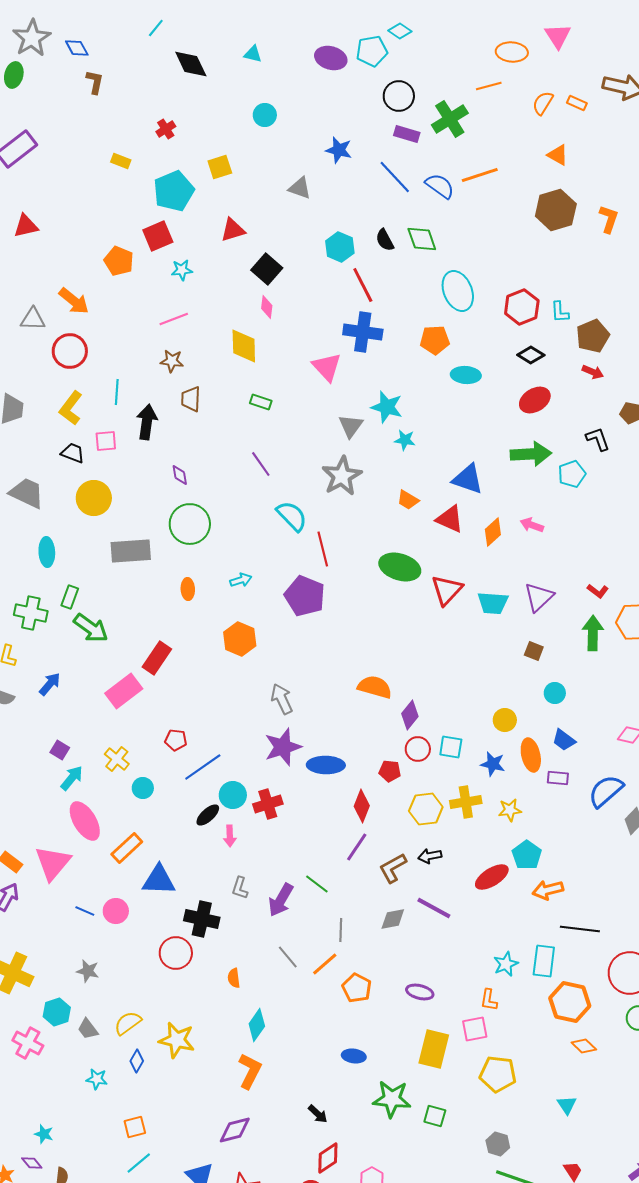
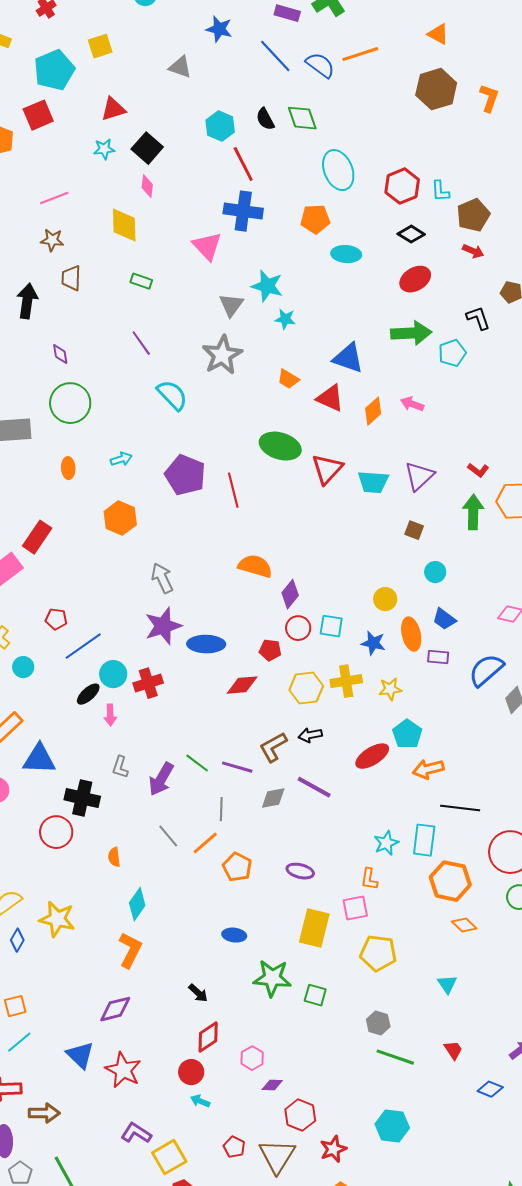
cyan star: (182, 270) -> (104, 149), moved
red line: (323, 549) -> (233, 490), moved
red diamond: (362, 806) -> (242, 685), turned 64
purple line: (357, 847) -> (237, 767), moved, turned 72

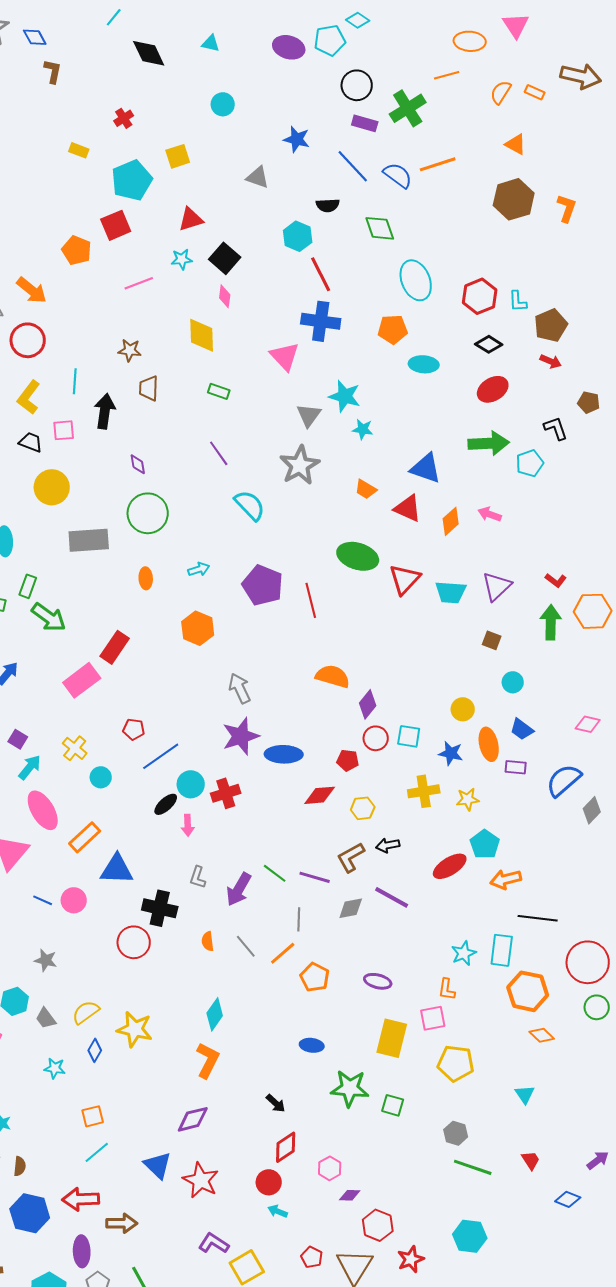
black semicircle: (265, 119) -> (328, 205), moved, turned -65
pink line: (54, 198) -> (139, 283), moved
yellow hexagon: (306, 688) -> (363, 808), moved, size x0.7
orange semicircle: (114, 857) -> (208, 941), moved

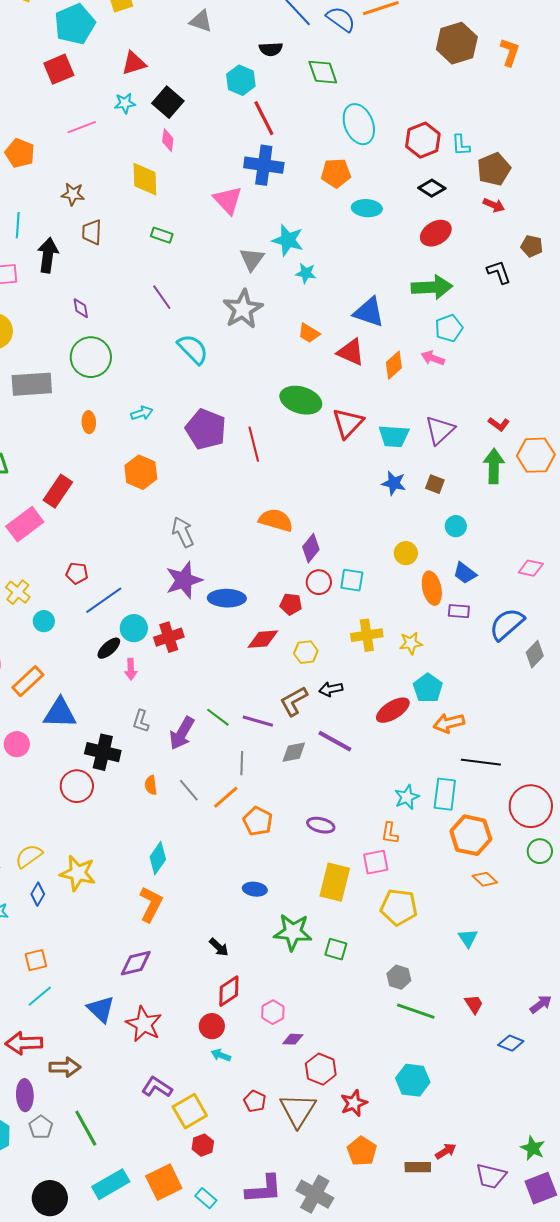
orange pentagon: (77, 250) -> (20, 153), moved
cyan pentagon: (530, 463) -> (449, 328), moved
blue star: (451, 753) -> (394, 483), moved

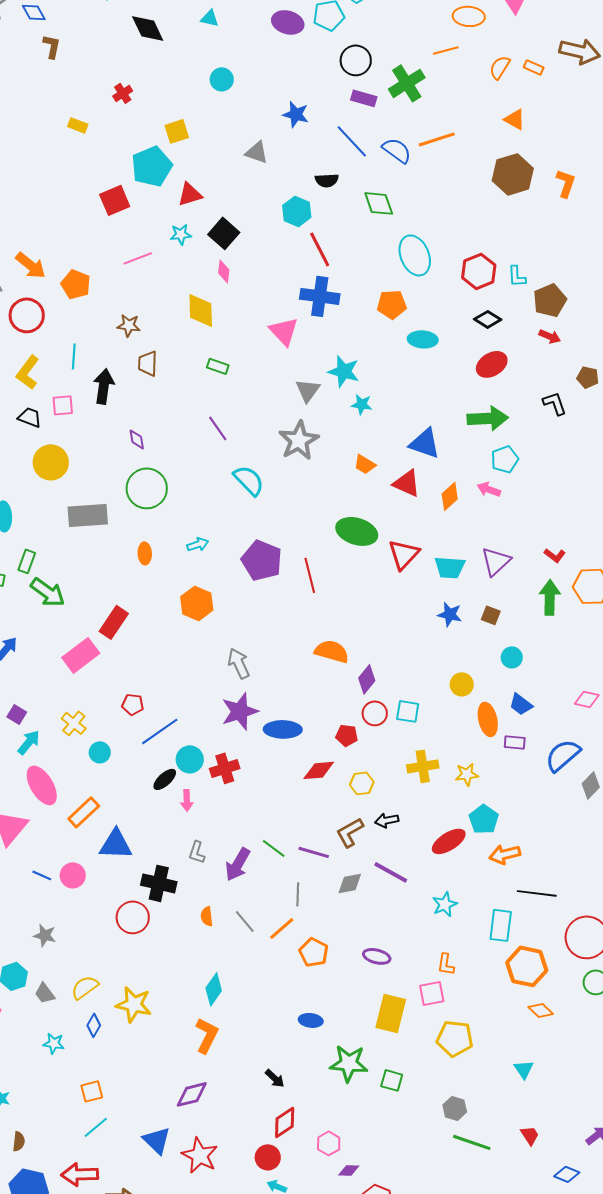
cyan pentagon: (75, 24) -> (152, 166), moved
cyan star: (407, 797) -> (445, 904), moved

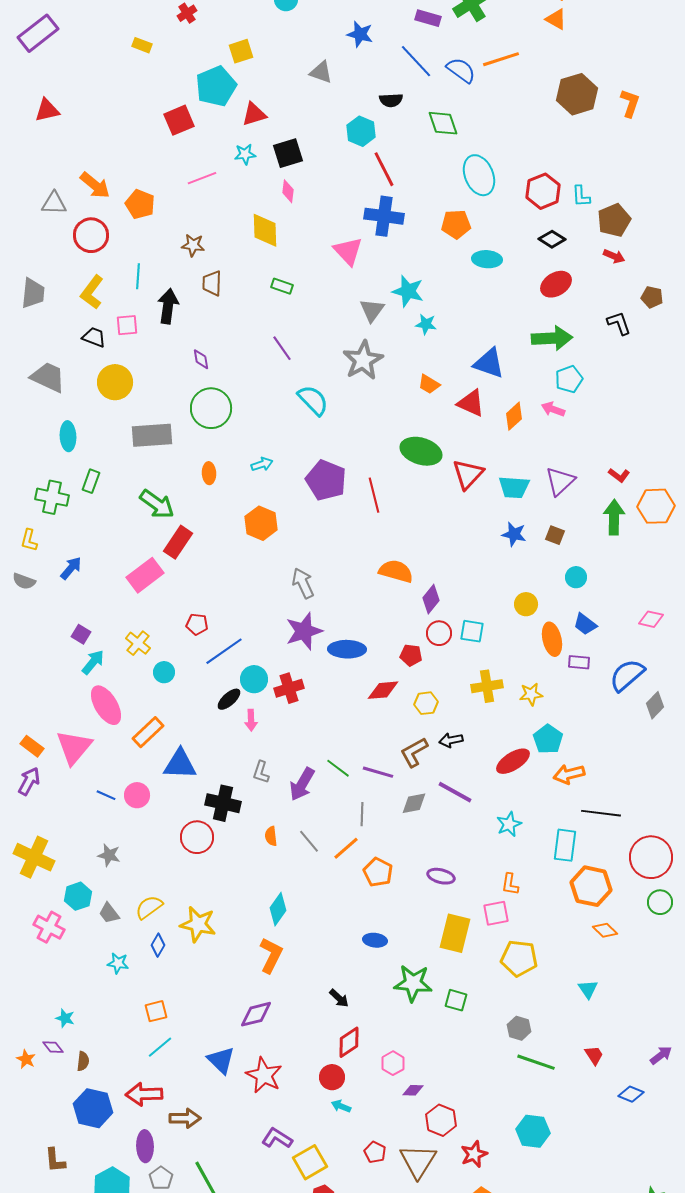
orange triangle: (515, 119) -> (556, 19), moved
black square: (224, 233) -> (288, 153), turned 32
green arrow: (48, 592) -> (157, 504), moved

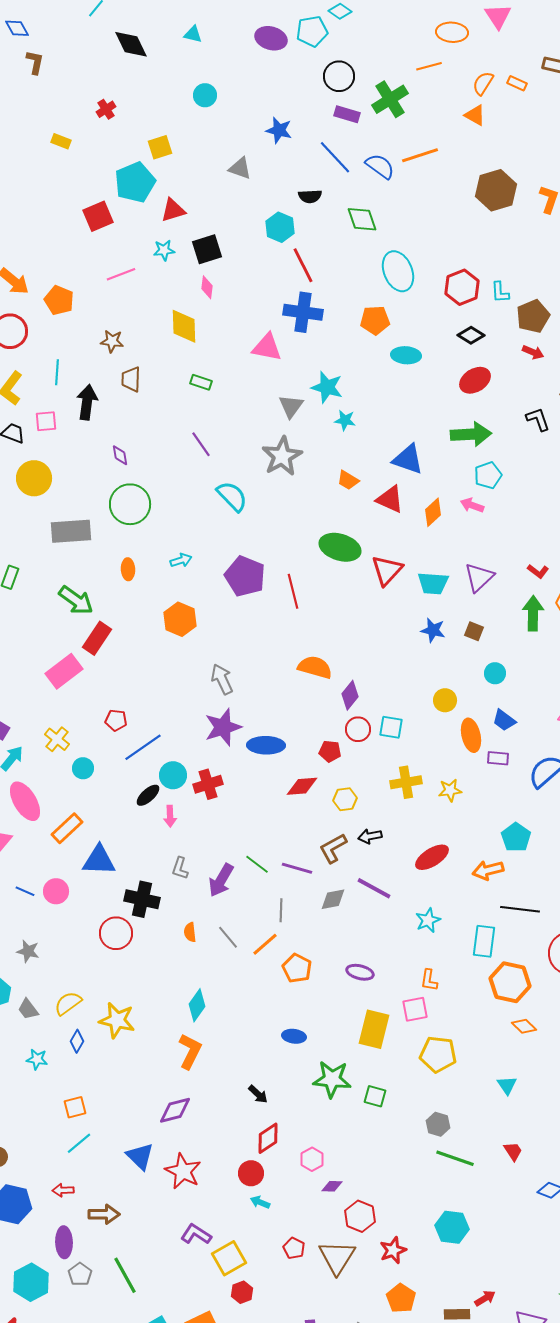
pink triangle: (348, 251) -> (267, 347), turned -36
cyan pentagon: (548, 739) -> (516, 837), moved
red arrow: (144, 1094) -> (63, 1190), size x0.6

